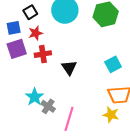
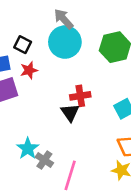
black square: (30, 12) -> (23, 45), turned -32
red cross: (43, 54) -> (80, 96), moved

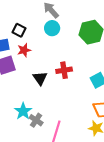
cyan circle: (65, 42) -> (52, 28), size x0.6
black triangle: (70, 113) -> (40, 78), moved

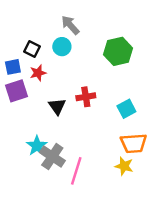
cyan circle: (52, 28) -> (62, 47), moved
gray cross: (36, 120) -> (52, 157), size x1.5

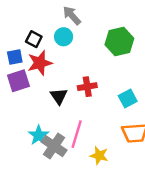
red star: (38, 73) -> (40, 63), size x1.5
yellow star: (124, 166) -> (99, 156), moved
pink line: (76, 171) -> (77, 134), moved

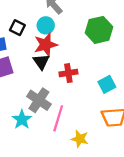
red star: (40, 63) -> (46, 45), moved
black triangle: (59, 96) -> (41, 62), moved
gray cross: (54, 146) -> (39, 100), moved

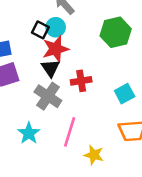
black square: (17, 28) -> (40, 30), moved
gray cross: (39, 100) -> (48, 96), moved

